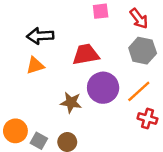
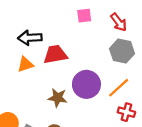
red trapezoid: (86, 54) -> (55, 54), moved

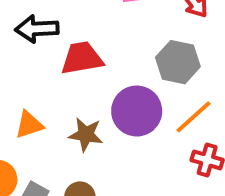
gray hexagon: (122, 51) -> (178, 62), moved
orange triangle: (25, 64) -> (29, 125), moved

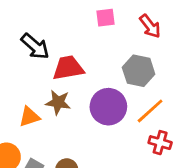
black arrow: (37, 29) -> (35, 46), turned -136
brown star: (86, 134) -> (58, 102), moved

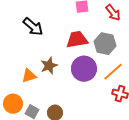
red trapezoid: (68, 68) -> (77, 40), moved
brown star: (58, 102) -> (49, 66), turned -30

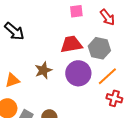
black arrow: (33, 27) -> (14, 31), moved
orange triangle: (29, 76) -> (12, 80), moved

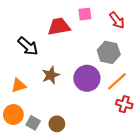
black arrow: (14, 31) -> (28, 46), moved
red trapezoid: (71, 44) -> (59, 26), moved

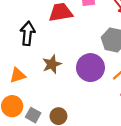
black arrow: (28, 46) -> (28, 33), turned -125

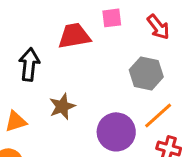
purple circle: (90, 68) -> (116, 132), moved

